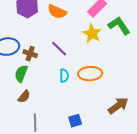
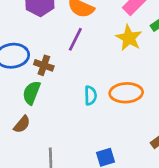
purple line: (59, 49) -> (75, 39), moved, turned 72
brown semicircle: (24, 97) -> (22, 124), moved

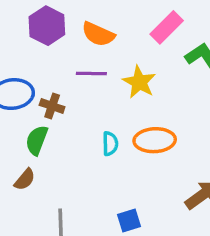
yellow star: (129, 38) -> (139, 82), moved
purple line: (75, 39) -> (91, 74), turned 65

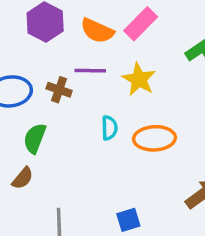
pink rectangle: (167, 27) -> (141, 24), moved
brown cross: (52, 106) -> (59, 90), moved
cyan semicircle: (110, 144) -> (109, 128), moved

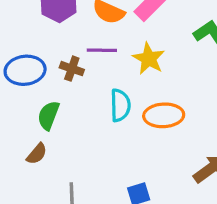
cyan semicircle: (109, 128) -> (120, 105), size x1.4

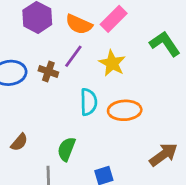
purple line: (102, 50) -> (73, 56), turned -55
green semicircle: (48, 115) -> (66, 149), moved

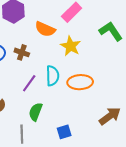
orange semicircle: (79, 24) -> (45, 29), moved
purple line: (73, 56) -> (29, 83), moved

